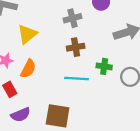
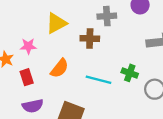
brown cross: (76, 47) -> (90, 39), moved
orange semicircle: (28, 69) -> (59, 68), moved

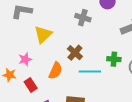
gray cross: (107, 16) -> (83, 18), turned 35
brown cross: (90, 39) -> (75, 53), moved, turned -35

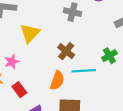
green cross: (114, 59) -> (109, 56), turned -32
orange semicircle: (55, 71) -> (57, 80), moved

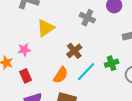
cyan line: (84, 71) -> (86, 72), turned -55

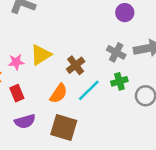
gray cross: (87, 18) -> (116, 52), moved
yellow triangle: (46, 28) -> (41, 55), moved

